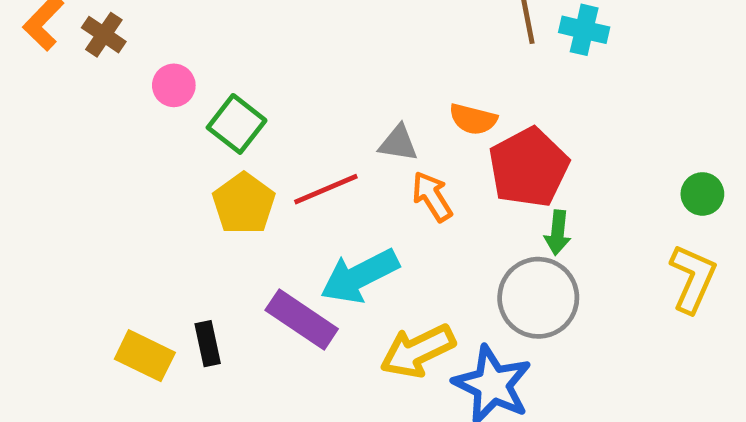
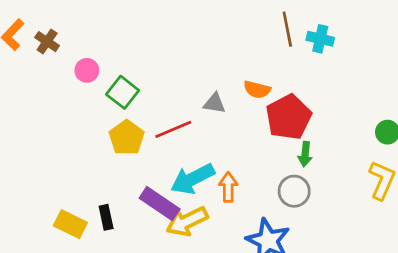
orange arrow: (432, 196) -> (228, 187), moved, turned 32
gray circle: (538, 298) -> (294, 191), size x0.7
yellow arrow: (418, 351) -> (187, 221), moved

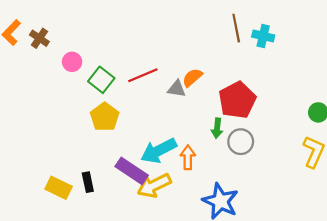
orange semicircle: (257, 90) -> (192, 78), moved, turned 125
red line: (173, 129) -> (143, 75), moved
green arrow: (305, 154) -> (217, 128), moved
gray circle: (294, 191) -> (241, 142), moved

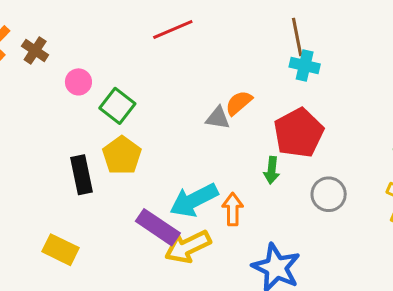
cyan cross: (263, 36) -> (305, 65), moved
red line: (143, 75) -> (173, 30), moved
gray circle: (241, 142) -> (329, 194), moved
black rectangle: (88, 182) -> (81, 175), moved, size x1.4

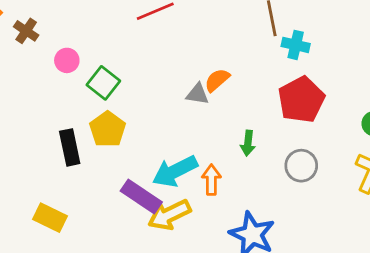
cyan cross: (305, 65) -> (296, 45), moved
red pentagon: (299, 133) -> (301, 100), moved

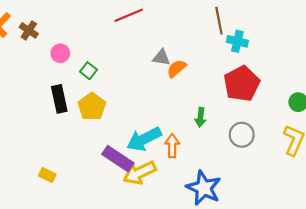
green square: (103, 83) -> (89, 71), size x0.7
gray triangle: (197, 94) -> (161, 58), moved
black rectangle: (70, 147) -> (59, 99), moved
yellow rectangle: (50, 218) -> (47, 175), size x0.7

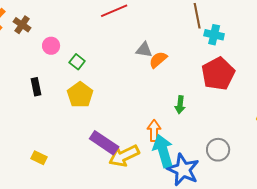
black rectangle: (59, 99) -> (36, 87), moved, size x0.7
gray circle: (242, 135) -> (218, 150), moved
cyan arrow: (144, 139) -> (163, 151), moved, turned 100

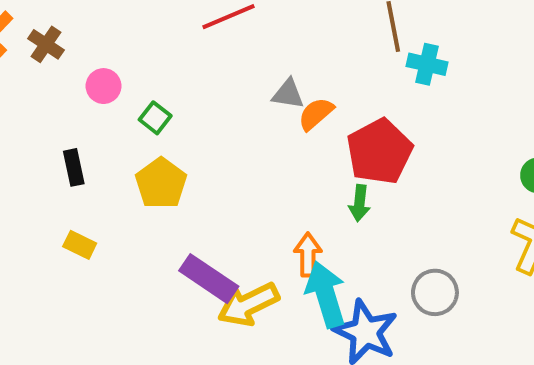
red pentagon: (218, 74) -> (379, 152), moved
yellow rectangle: (39, 158) -> (80, 245), moved

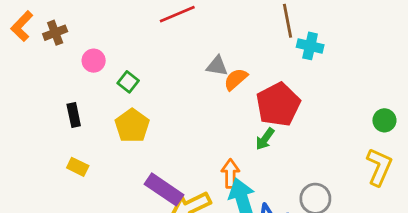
brown cross: (46, 44) -> (55, 33), turned 35
green arrow: (360, 203) -> (265, 139), turned 30

